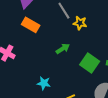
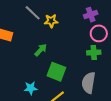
green square: (90, 63) -> (56, 72), moved

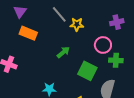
pink circle: (99, 33) -> (103, 45), moved
green square: (56, 72) -> (87, 71), moved

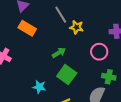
green cross: (116, 60) -> (109, 77), moved
green square: (87, 71) -> (67, 75), moved

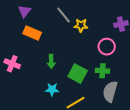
green arrow: (59, 53) -> (51, 61), moved, turned 128
green cross: (109, 77) -> (102, 71), moved

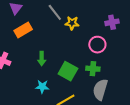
orange rectangle: (32, 33) -> (23, 30), turned -54

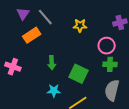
gray line: (55, 12) -> (45, 17), moved
green cross: (93, 69) -> (110, 64), moved

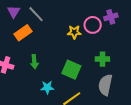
yellow star: (80, 25) -> (74, 32), moved
pink circle: (107, 46) -> (93, 25), moved
green arrow: (52, 63) -> (34, 62), moved

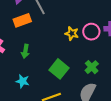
green cross: (102, 59) -> (92, 67), turned 32
cyan star: (47, 87) -> (23, 81), moved

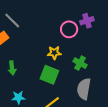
yellow star: (72, 33) -> (54, 53), moved

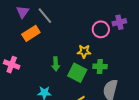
green cross: (80, 63) -> (100, 66), moved, turned -32
green arrow: (12, 68) -> (56, 64), moved

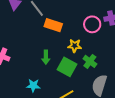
orange rectangle: (31, 33) -> (53, 25), moved, turned 48
green cross: (100, 66) -> (90, 61), turned 32

